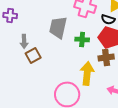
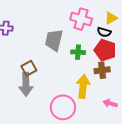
gray arrow: (24, 41) -> (26, 84), moved, size x1.6

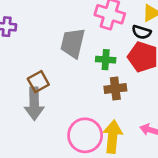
brown cross: (102, 70) -> (115, 89), moved
yellow arrow: (83, 86) -> (113, 137), moved

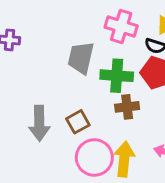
green cross: (106, 60) -> (117, 76), size x1.5
brown square: (38, 82) -> (78, 122), moved

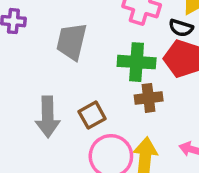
gray trapezoid: (81, 58) -> (72, 42), moved

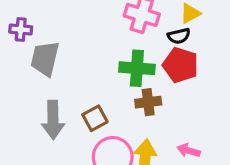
black semicircle: (181, 28) -> (179, 36), turned -30
gray trapezoid: (72, 42) -> (45, 59), moved

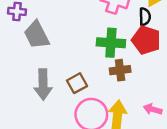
black semicircle: (179, 36) -> (145, 17), turned -78
gray trapezoid: (45, 59) -> (37, 35), turned -40

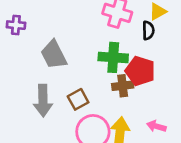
gray trapezoid: (37, 35) -> (54, 55), moved
red pentagon: (146, 40) -> (140, 71), moved

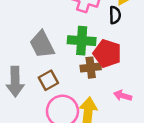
gray trapezoid: (54, 55) -> (42, 44), moved
pink arrow: (156, 126) -> (123, 96), moved

